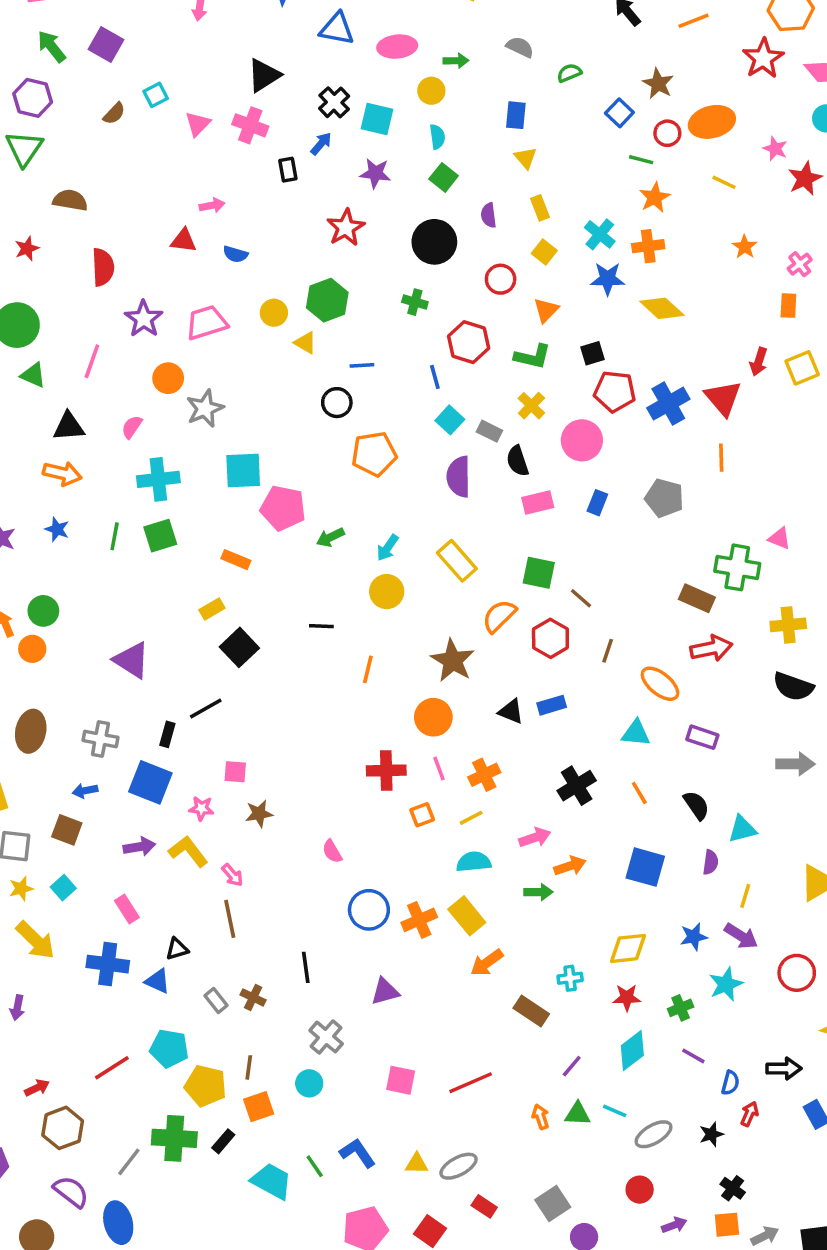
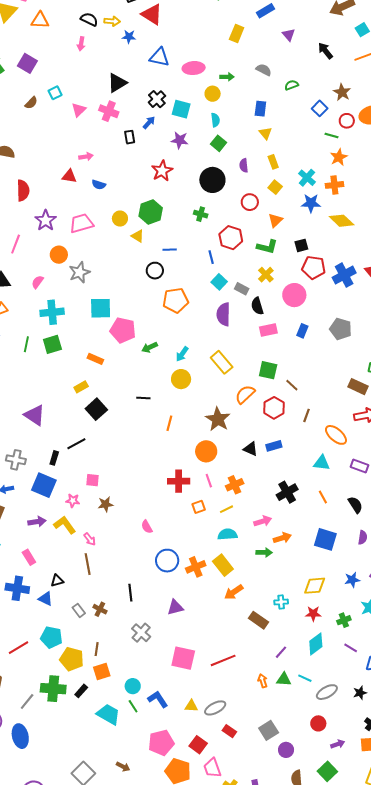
pink square: (401, 1080) -> (183, 658), size x1.4
cyan circle: (309, 1083) -> (133, 686), moved

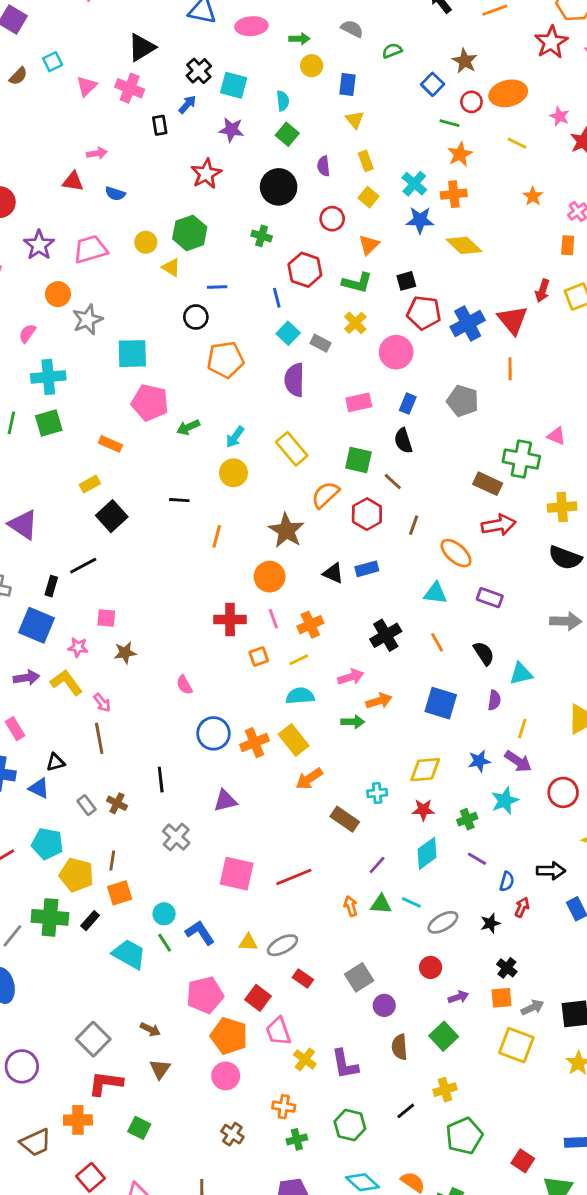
yellow circle: (213, 94) -> (312, 66), moved
black semicircle: (257, 306) -> (403, 441), moved
cyan square: (101, 308) -> (132, 354), moved

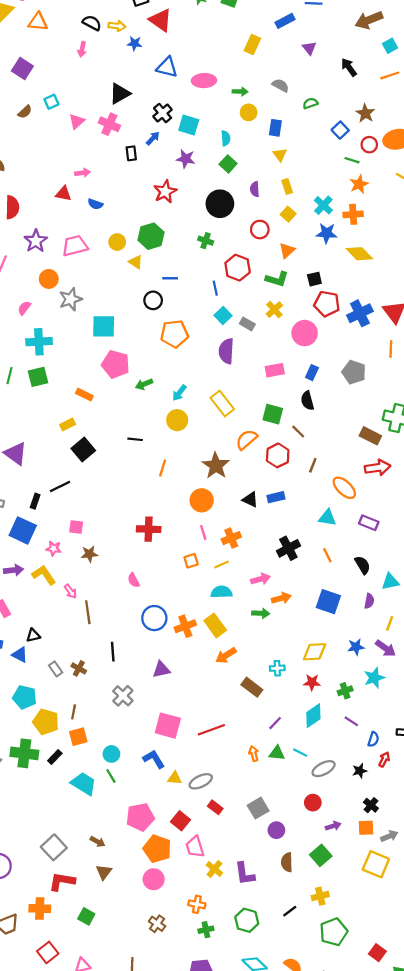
red cross: (230, 620) -> (149, 529), moved
brown line: (99, 738) -> (88, 612), moved
blue L-shape: (200, 933) -> (154, 759), moved

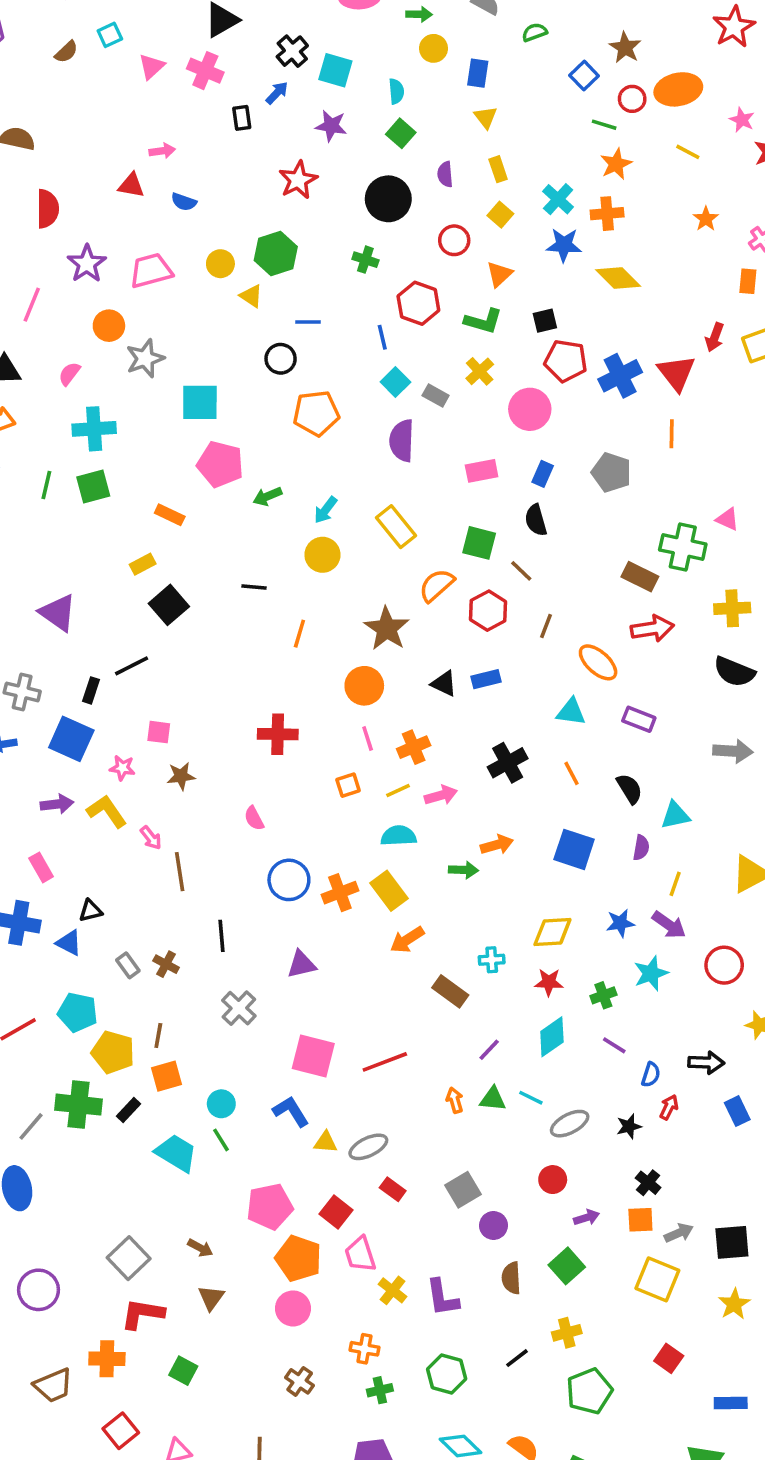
pink arrow: (260, 579) -> (441, 795), moved
red square: (377, 953) -> (669, 1358), moved

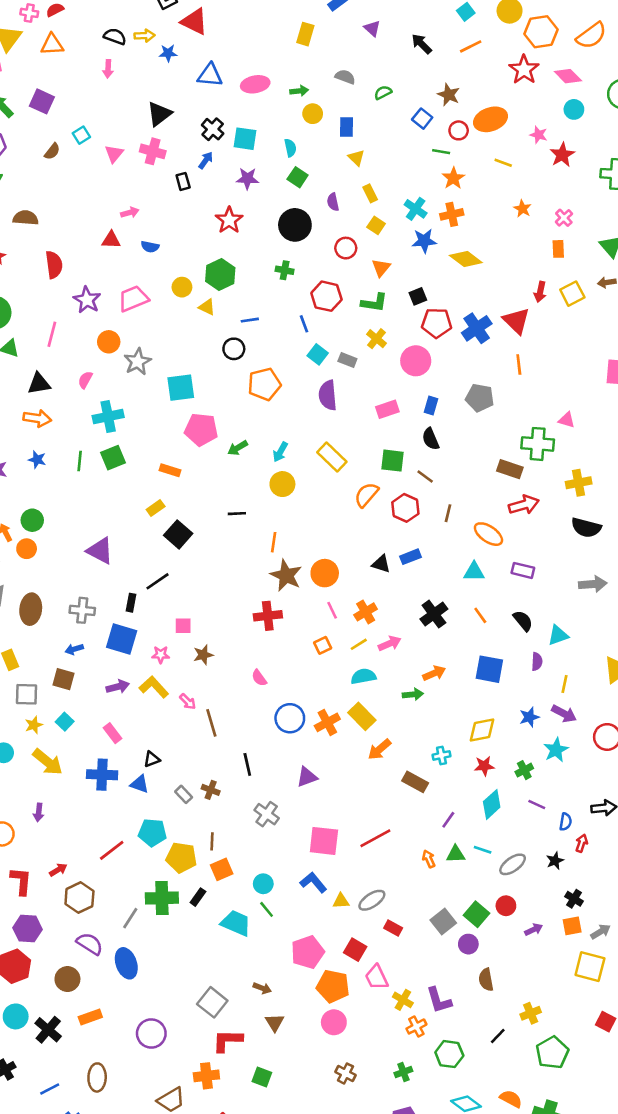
brown star: (387, 629) -> (286, 575), moved
green square: (567, 1266) -> (477, 914), moved
orange cross: (364, 1349) -> (416, 1027), moved, turned -30

